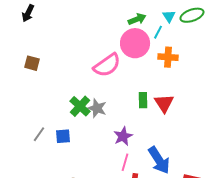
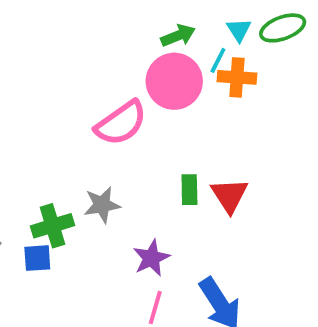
orange cross: (168, 57) -> (237, 77), moved
green cross: (80, 106) -> (53, 226), moved, turned 30
gray star: (97, 108) -> (102, 205), turned -30

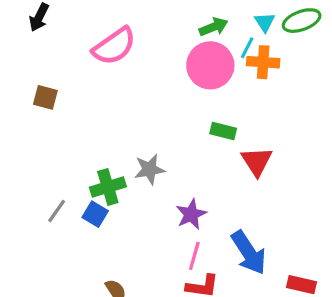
pink semicircle: (121, 123) -> (114, 46), moved
green rectangle: (189, 190) -> (223, 131), moved, turned -75
blue square: (37, 258) -> (95, 214), turned 35

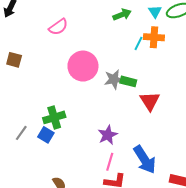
pink semicircle: (114, 46) -> (58, 27), size x0.7
cyan line: (247, 48) -> (139, 43), moved
pink circle: (210, 65) -> (83, 66), moved
gray star: (149, 169) -> (114, 79), moved

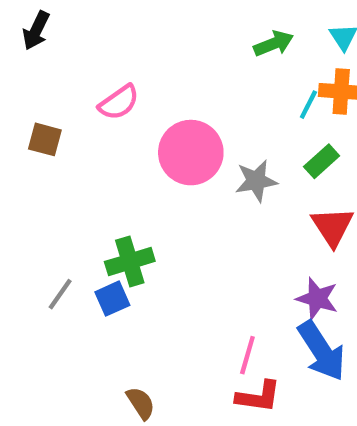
pink semicircle: (58, 27) -> (119, 102), moved
green rectangle: (128, 81) -> (322, 161), moved, turned -56
blue square: (46, 135) -> (112, 299), turned 35
purple star: (108, 135) -> (317, 299), moved, turned -30

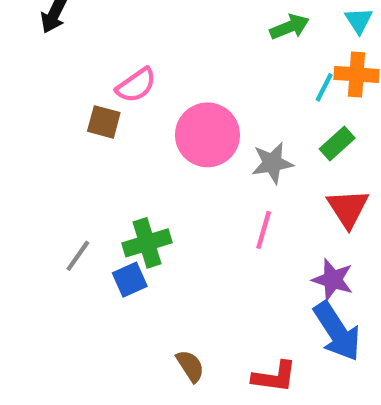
brown square: (45, 139) -> (104, 122), moved
gray line: (60, 294) -> (78, 256), moved
pink line: (247, 355) -> (264, 230), moved
brown semicircle: (141, 403) -> (190, 366), moved

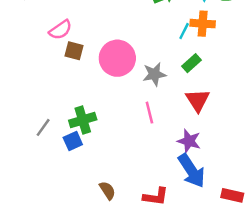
pink semicircle: (136, 85) -> (60, 30), moved
brown square: (104, 122) -> (74, 51), moved
pink line: (264, 230) -> (149, 113), turned -30

